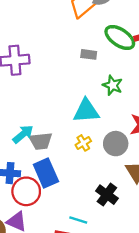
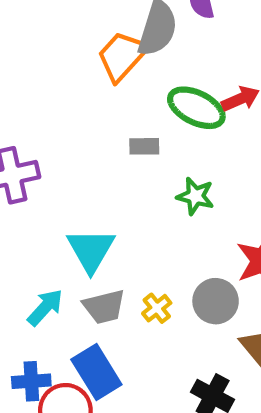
cyan triangle: (86, 111) -> (91, 250), moved, turned -48
gray trapezoid: (41, 141) -> (104, 307), moved

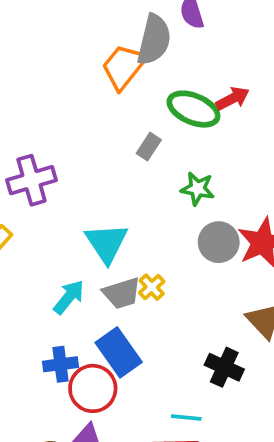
gray rectangle: (144, 146) -> (149, 147), turned -52
gray circle: (216, 301) -> (219, 242), moved
yellow cross: (157, 308) -> (152, 287), moved

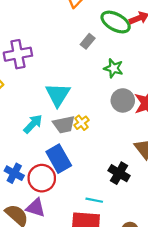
blue cross: (61, 364) -> (14, 173), moved, turned 30

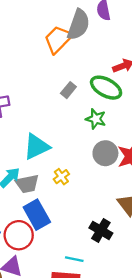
green ellipse: (116, 22) -> (106, 88), moved
cyan triangle: (58, 95) -> (36, 147), turned 32
gray trapezoid: (64, 125) -> (27, 184), moved

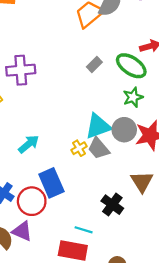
green star: (96, 119) -> (133, 97), moved, turned 30
cyan triangle: (36, 147) -> (98, 126), moved
gray trapezoid: (27, 184) -> (99, 148), moved, turned 55

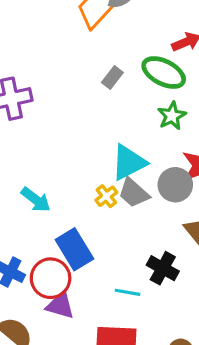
gray circle: (124, 130) -> (175, 185), moved
cyan arrow: (29, 144) -> (36, 200), turned 85
cyan line: (84, 230) -> (128, 292), moved
purple triangle: (22, 231) -> (60, 305), moved

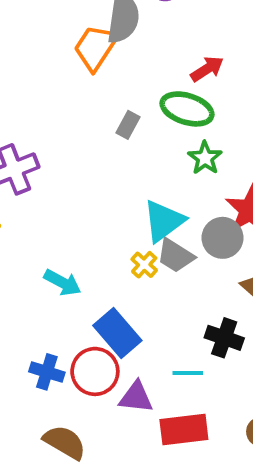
purple triangle: (60, 305) -> (136, 397), moved

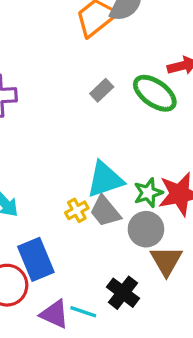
green star: (205, 158) -> (148, 193), moved
gray circle: (223, 238) -> (146, 229), moved
purple triangle: (136, 397) -> (54, 314), moved

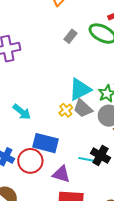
blue rectangle: (36, 259) -> (46, 143), turned -45
cyan line: (83, 312) -> (86, 159), moved

